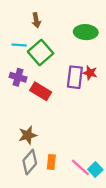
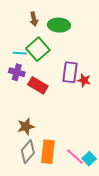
green ellipse: (86, 32) -> (59, 25), moved
cyan line: (19, 45) -> (20, 53), moved
red star: (90, 73) -> (84, 80), moved
orange rectangle: (51, 162) -> (48, 152), size x1.6

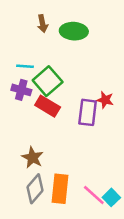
green square: (38, 49) -> (48, 81), moved
purple rectangle: (70, 72) -> (88, 112), moved
brown star: (26, 127) -> (33, 157), turned -30

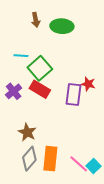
purple cross: (21, 90) -> (14, 91), moved, turned 35

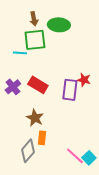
green square: (40, 68) -> (35, 40), moved, turned 35
brown star: (27, 132) -> (35, 118), moved
orange rectangle: (50, 159) -> (42, 138), moved, size x0.6

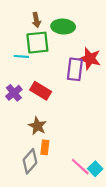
red star: (84, 80) -> (90, 59), moved, size x1.5
purple rectangle: (70, 90) -> (75, 69), moved

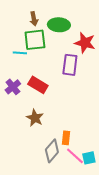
red star: (90, 59) -> (85, 43), moved
orange rectangle: (45, 147) -> (66, 138), moved
gray diamond: (30, 161) -> (52, 151), moved
cyan square: (95, 169) -> (89, 158), turned 32

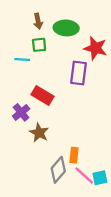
green square: (35, 40) -> (39, 45), size x0.6
purple cross: (13, 87) -> (21, 112), moved

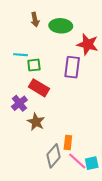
green square: (39, 45) -> (34, 65), moved

